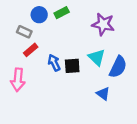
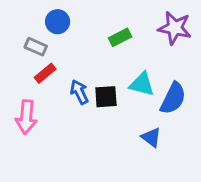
green rectangle: (62, 13) -> (120, 37), moved
purple star: (103, 24) -> (175, 28), moved
cyan triangle: (97, 57) -> (142, 84), turned -30

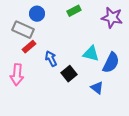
green rectangle: (120, 37) -> (74, 11), moved
gray rectangle: (36, 47) -> (23, 30), size x1.5
black square: (106, 97) -> (69, 74), moved, turned -35

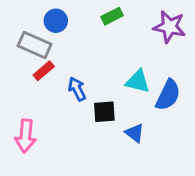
black square: (69, 74) -> (104, 112), turned 35
pink arrow: (17, 75) -> (25, 136), moved
blue triangle: (97, 88) -> (135, 133), moved

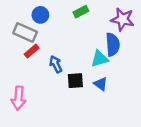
cyan triangle: (138, 81) -> (100, 59), turned -30
blue semicircle: (168, 95) -> (113, 44), moved, turned -30
blue triangle: (135, 133) -> (101, 84), moved

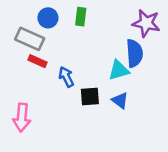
green rectangle: (81, 12) -> (81, 17), moved, turned -56
red rectangle: (32, 51) -> (37, 61), turned 64

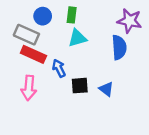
red rectangle: (37, 61) -> (33, 54), size x1.5
cyan triangle: (119, 70) -> (77, 38), moved
pink arrow: (22, 117) -> (29, 88), moved

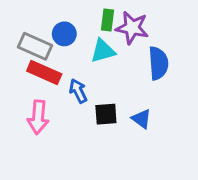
green rectangle: (72, 15) -> (107, 20), moved
blue circle: (43, 16) -> (64, 34), moved
purple star: (130, 21) -> (132, 28), moved

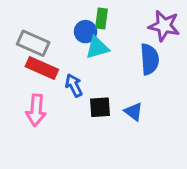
purple star: (132, 28) -> (164, 26), moved
blue circle: (64, 34) -> (85, 32), moved

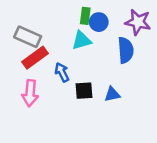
blue circle: (85, 32) -> (99, 22), moved
red rectangle: (42, 68) -> (35, 58), turned -60
blue triangle: (134, 112) -> (112, 94), turned -49

